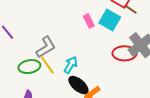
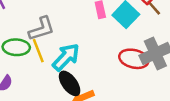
cyan arrow: (71, 65) -> (66, 57), size x1.4

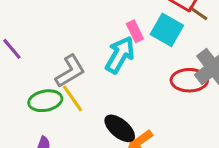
cyan arrow: (66, 57) -> (120, 55), moved

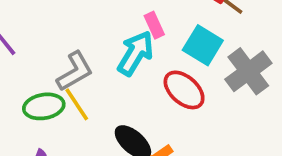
cyan square: (167, 30) -> (203, 45), moved
red ellipse: (189, 80) -> (184, 90), moved, turned 40

